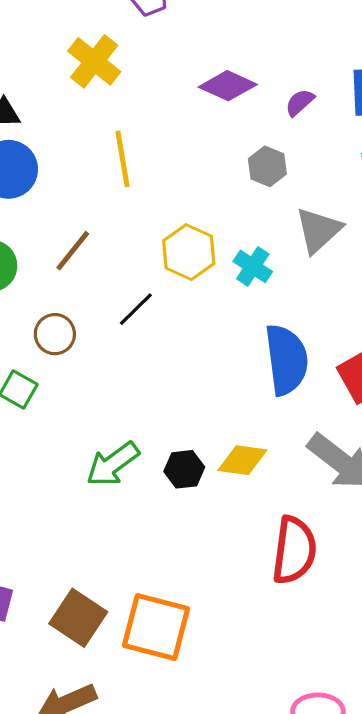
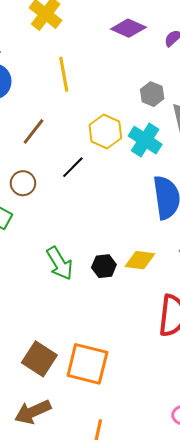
gray hexagon: (267, 166) -> (152, 94), moved
cyan cross: (253, 266) -> (145, 140), size x1.4
green arrow: (113, 464) -> (60, 263), turned -84

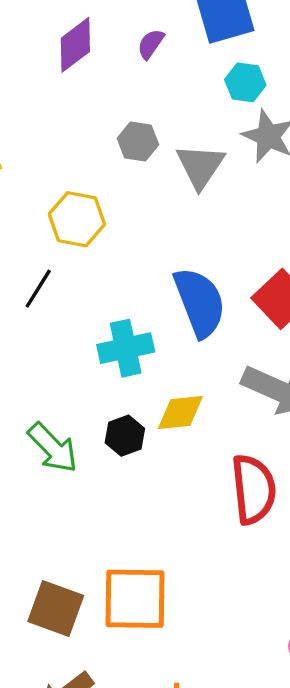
purple diamond: (128, 28) -> (75, 45), turned -48
cyan cross: (145, 140) -> (126, 348), moved, turned -32

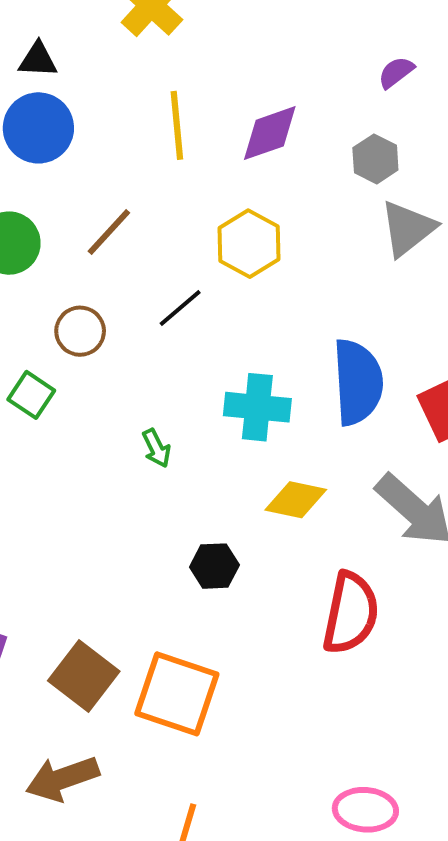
purple diamond: (75, 45) -> (270, 133), moved
gray hexagon: (138, 142) -> (375, 159), moved
black hexagon: (125, 436) -> (214, 566), moved
green arrow: (53, 448) -> (156, 448), moved, size x0.6

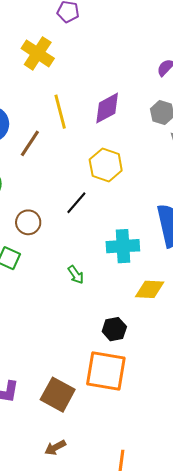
brown line: (109, 232) -> (30, 143), moved
orange square: (177, 694) -> (106, 371), moved
brown arrow: (62, 779) -> (55, 448), size x0.6

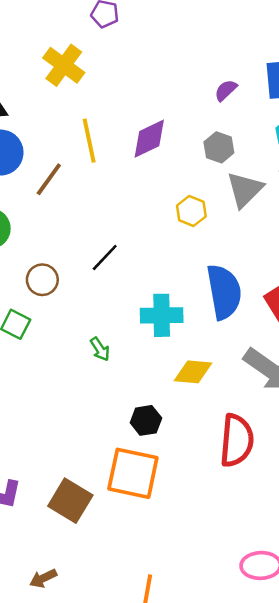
yellow hexagon: (106, 165) -> (191, 211), moved, size x0.7
brown arrow: (55, 448) -> (43, 578), moved

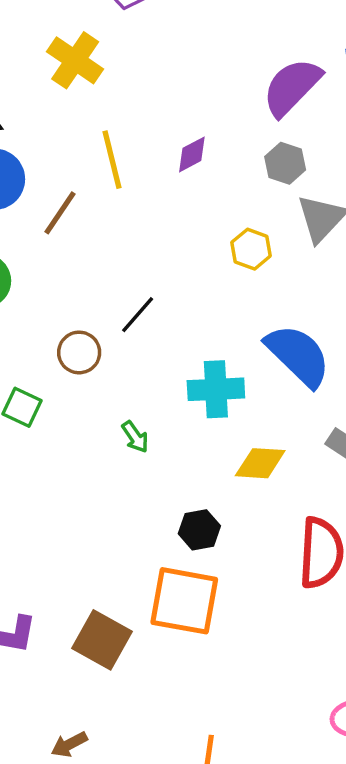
purple semicircle: (226, 90) -> (292, 87), size x2.0
purple diamond: (149, 139) -> (192, 154), size x0.7
brown circle: (42, 280) -> (79, 352), moved
blue semicircle: (224, 292) -> (298, 355), turned -34

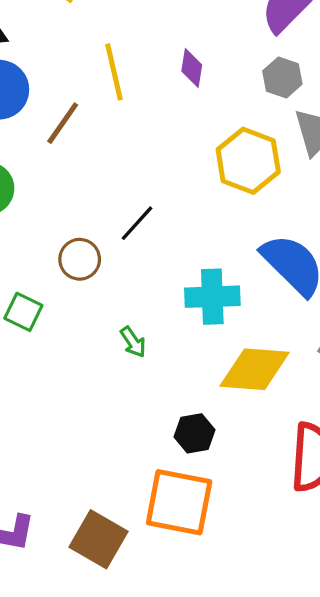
purple diamond: (192, 154) -> (192, 68), turned -54
yellow hexagon: (251, 249) -> (248, 161), size x1.6
yellow diamond: (260, 463) -> (255, 369), size x1.4

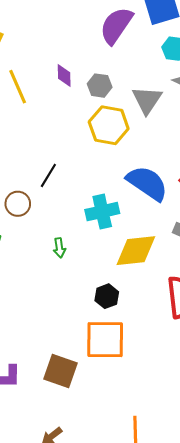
gray hexagon: (282, 78) -> (100, 86), moved
green arrow: (133, 342) -> (59, 248), turned 36

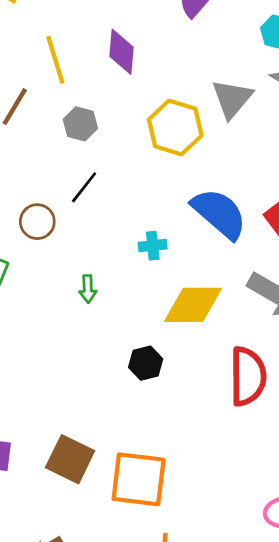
purple diamond: (64, 75) -> (122, 52), size x1.4
gray hexagon: (100, 86) -> (80, 124), moved
cyan cross: (102, 212) -> (153, 246), size x0.6
orange square: (105, 340) -> (139, 479), moved

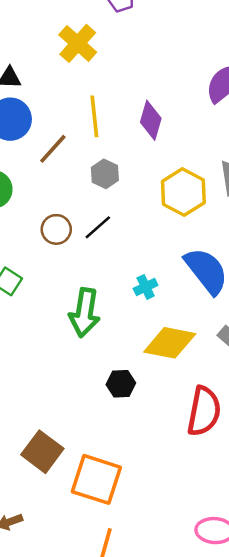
brown circle: (37, 222) -> (56, 229), moved
cyan cross: (153, 246) -> (146, 287), turned -30
green arrow: (88, 289) -> (85, 313), size x2.0

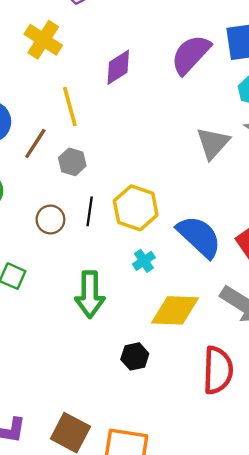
purple diamond: (151, 120) -> (118, 67), moved, turned 51
gray hexagon: (105, 174) -> (72, 162), moved
yellow hexagon: (183, 192) -> (136, 208), moved
black line: (98, 227) -> (90, 211), turned -32

